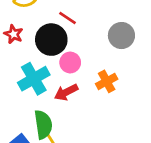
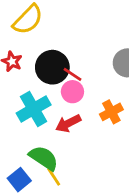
red line: (67, 18) -> (72, 74), moved
green semicircle: (43, 125) -> (44, 158), turned -48

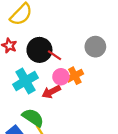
pink circle: (72, 92) -> (61, 77), moved
orange cross: (111, 112) -> (75, 76), moved

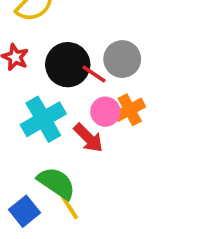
gray circle: (95, 47) -> (122, 59), moved
red arrow: (51, 92) -> (88, 138), turned -108

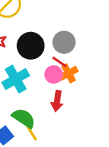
red line: (94, 74) -> (59, 62), moved
red arrow: (88, 138) -> (57, 101), moved, turned 54

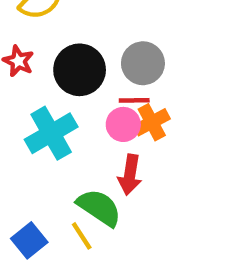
red line: (59, 62) -> (134, 100), turned -35
green semicircle: (24, 118) -> (99, 208), moved

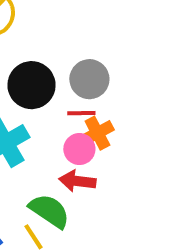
pink circle: (123, 124) -> (79, 149), moved
red arrow: (130, 175) -> (77, 181), turned 88

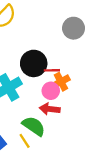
gray circle: (89, 79) -> (74, 28), moved
black circle: (32, 85) -> (34, 63), moved

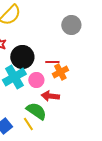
black circle: (34, 63) -> (22, 57), moved
pink circle: (51, 91) -> (36, 80), moved

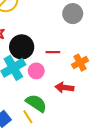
orange cross: (60, 72) -> (80, 63), moved
red arrow: (50, 96) -> (64, 88), moved

